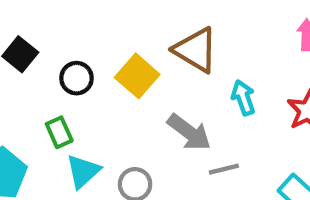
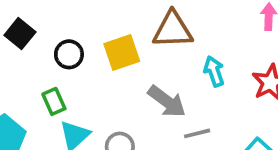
brown triangle: (196, 50) -> (173, 30), turned -33
yellow square: (137, 76) -> (122, 52), turned 30

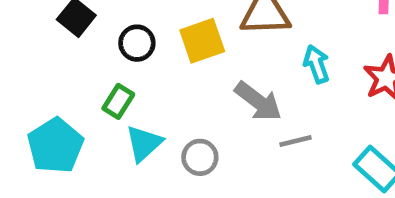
green rectangle: (54, 101) -> (118, 101), turned 56

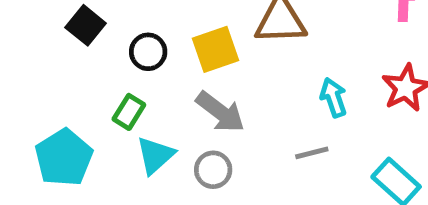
cyan arrow: (316, 64) -> (333, 98), moved
gray arrow: (258, 101) -> (220, 112), moved

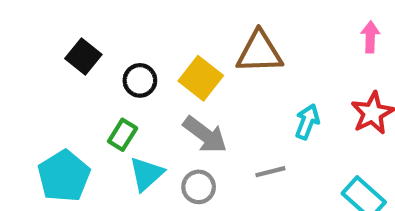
yellow square: (216, 49) -> (201, 78), turned -33
cyan arrow: (333, 98) -> (307, 122), turned 40
gray line: (312, 153) -> (270, 172), moved

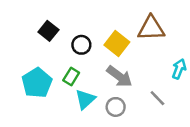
gray line: (270, 172) -> (157, 98), turned 60
cyan pentagon: (64, 176) -> (37, 83), moved

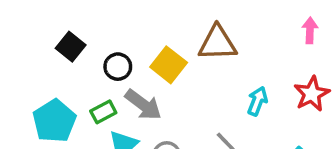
green rectangle: (71, 77) -> (103, 112), turned 30
gray arrow: (119, 77) -> (143, 105), moved

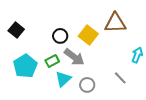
black square: (71, 47) -> (16, 30), moved

